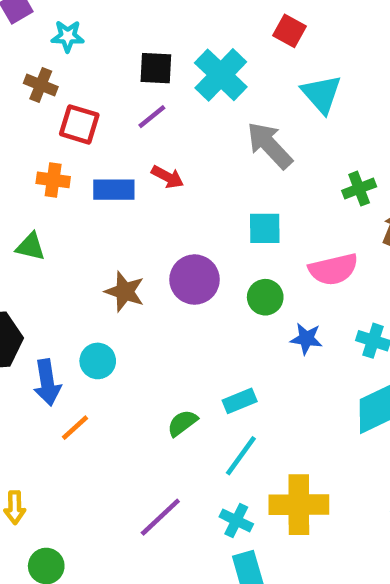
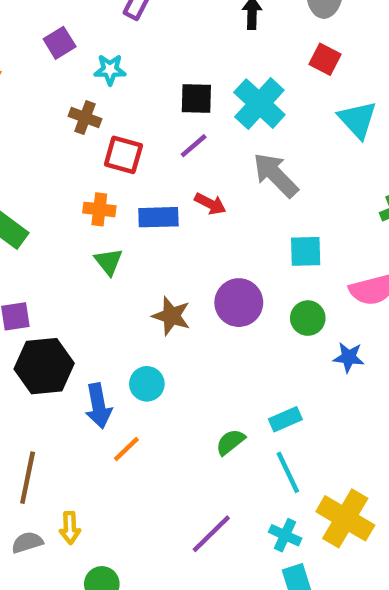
gray arrow: (270, 145) -> (276, 175), moved
green triangle: (30, 247) -> (108, 262), moved, turned 40
cyan line: (241, 456) -> (288, 472), turned -60
yellow cross: (299, 505) -> (345, 518), turned 32

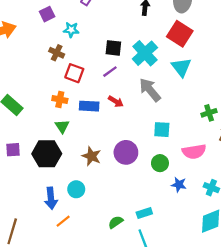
red square: (325, 59) -> (180, 34), size x1.6
cyan triangle: (357, 120) -> (181, 67), moved
black hexagon: (44, 366) -> (47, 154), moved

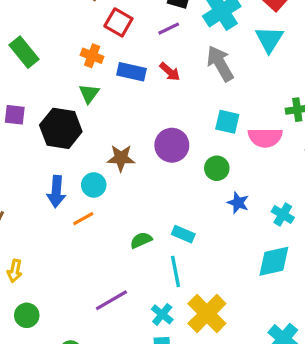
pink semicircle: (194, 152) -> (265, 138), moved
brown star: (91, 156) -> (121, 158), moved, turned -30
cyan rectangle: (144, 213) -> (183, 234), turned 32
orange line: (63, 221) -> (83, 219), moved

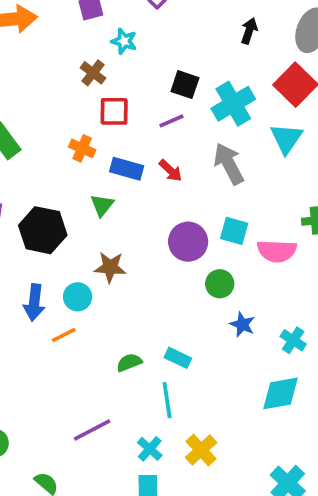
red square: (118, 22) -> (114, 111), turned -32
green triangle: (89, 94) -> (102, 205), moved
purple circle: (172, 145) -> (188, 242), moved
yellow cross: (207, 314) -> (201, 450), size x0.7

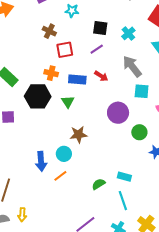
cyan star: (124, 41) -> (72, 11), moved
cyan cross: (233, 104) -> (128, 33), size x0.6
black hexagon: (43, 230) -> (38, 96), moved
cyan square: (234, 231) -> (142, 91), moved

